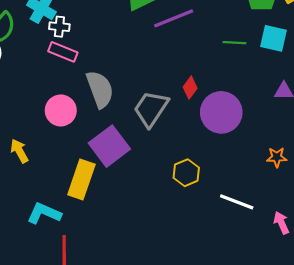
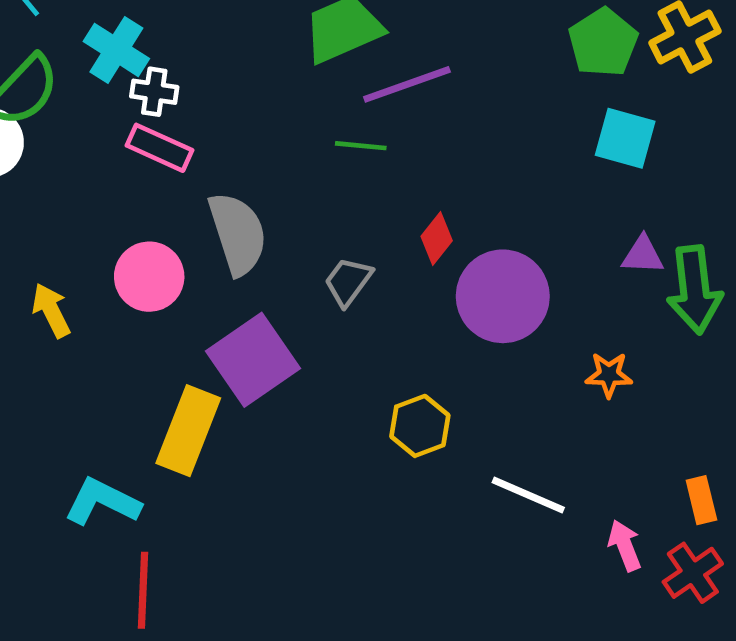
green line: (234, 43) -> (361, 146), moved
gray trapezoid: (151, 109) -> (348, 282), size x0.6
yellow arrow: (19, 151) -> (51, 310), moved
orange star: (277, 157) -> (609, 375), moved

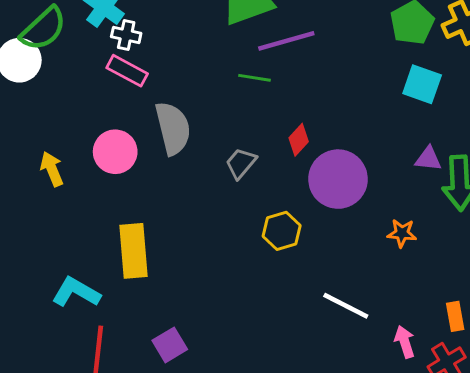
purple square: (253, 360) -> (170, 345), moved, size x0.6
yellow hexagon: (420, 426) -> (282, 231), moved
yellow rectangle: (188, 431) -> (133, 251), turned -30

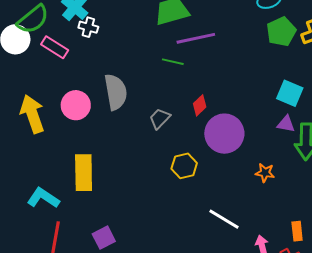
pink rectangle: (127, 71) -> (55, 47), moved
cyan square: (422, 84) -> (290, 93), moved
yellow arrow: (52, 169) -> (32, 114), size x1.6

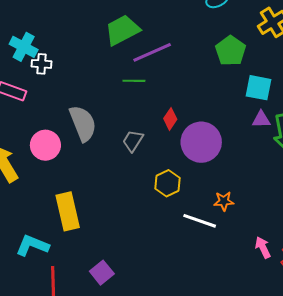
green pentagon: (281, 32) -> (231, 51), moved
orange star: (265, 173) -> (224, 201), moved
white line: (224, 219) -> (200, 221), moved

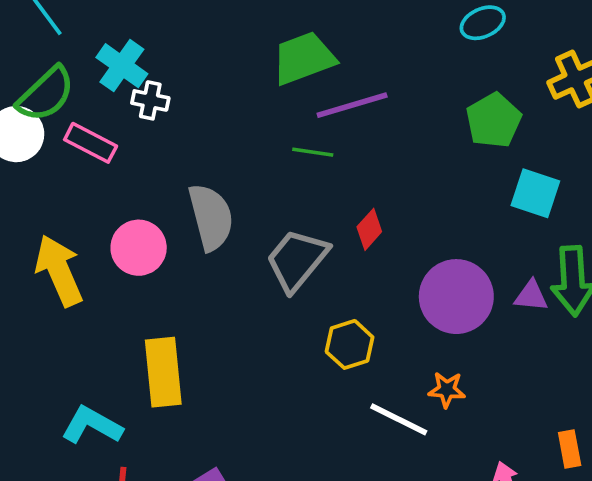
purple triangle: (261, 119) -> (531, 296), moved
gray trapezoid: (133, 141) -> (297, 260), size x1.6
purple circle: (201, 142) -> (456, 297), moved

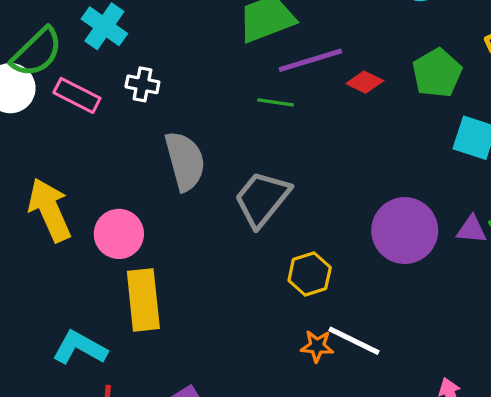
white cross: (150, 100) -> (142, 84), moved
red diamond: (369, 229) -> (365, 82), moved, turned 75
pink circle: (139, 248) -> (119, 234), moved
orange star: (447, 390) -> (317, 346), moved

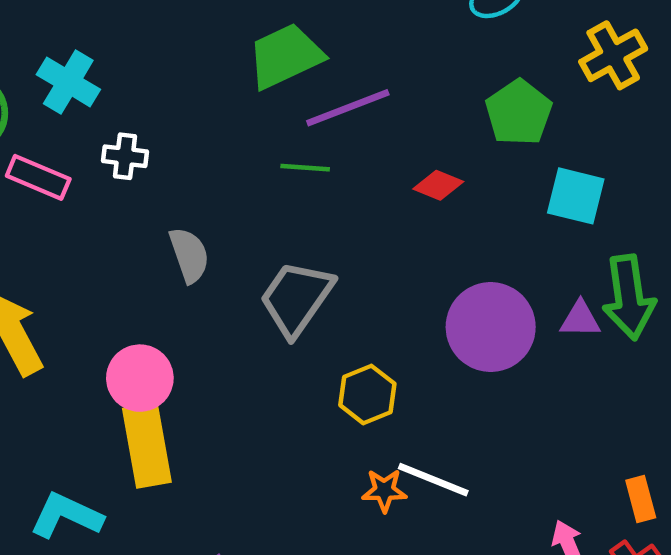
red diamond: (365, 82) -> (438, 185), moved
gray semicircle: (185, 161) -> (189, 255), size x0.7
pink circle: (119, 234) -> (140, 378), moved

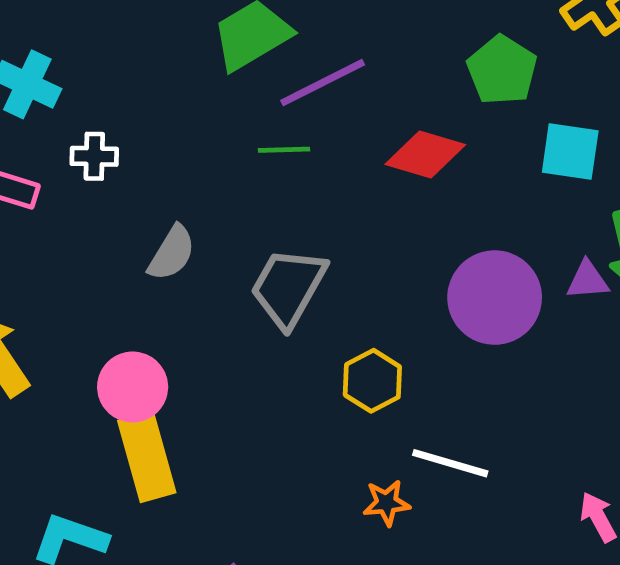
red diamond: (438, 185) -> (425, 154), size x1.5
gray semicircle: (189, 255) -> (172, 253), turned 56
orange star: (384, 490) -> (387, 503), moved

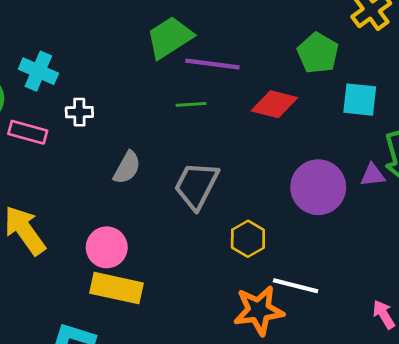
purple line: (323, 83) -> (212, 64), turned 36
yellow rectangle: (147, 457) -> (116, 288), turned -60
orange star: (387, 503) -> (259, 310), size x1.8

